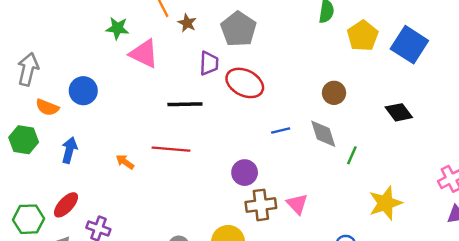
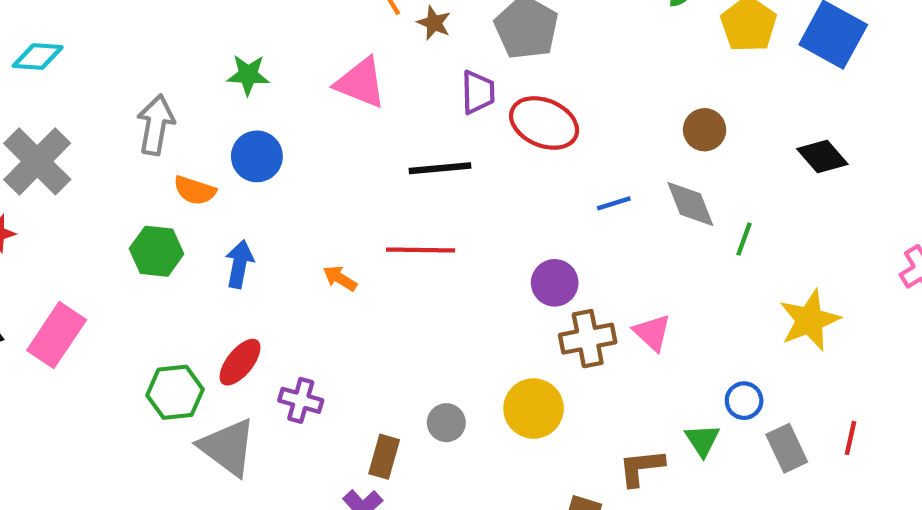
green star: (117, 28) -> (248, 75), moved

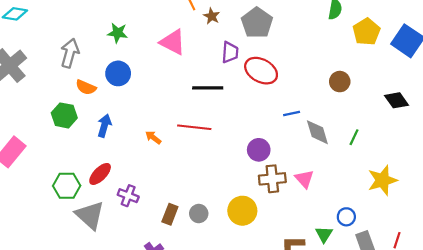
gray diamond: (690, 204) -> (317, 132), moved
brown rectangle: (384, 457) -> (170, 214), moved

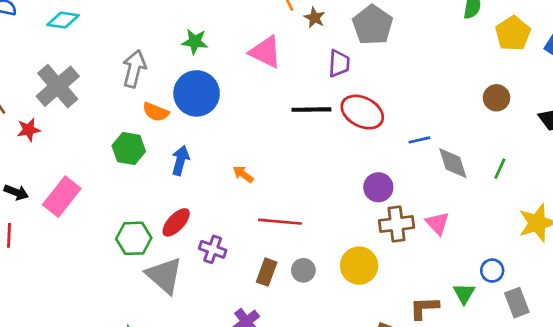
red ellipse: (261, 71) -> (362, 112), moved
blue circle: (118, 73) -> (197, 93), size x1.4
brown circle: (340, 82) -> (497, 98), moved
red line: (194, 127) -> (280, 222), moved

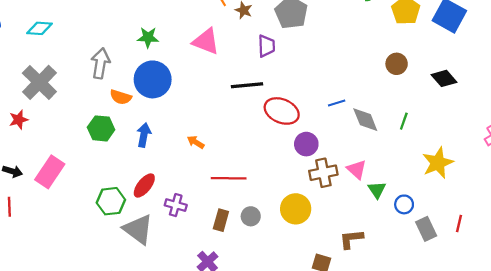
red ellipse: (362, 112) -> (282, 111), moved
green triangle: (464, 293) -> (377, 190), moved

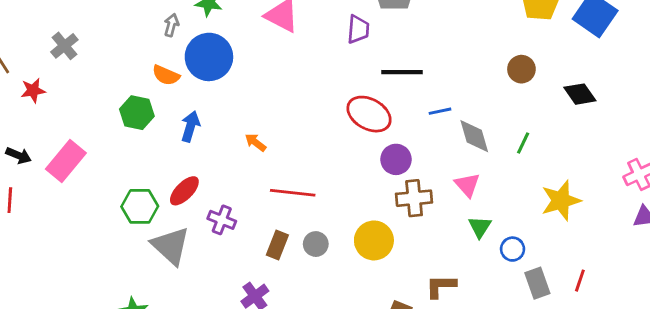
gray arrow: (100, 63) -> (171, 25), moved, size x0.6
gray cross: (39, 82) -> (64, 46), size x0.6
black line: (247, 85) -> (402, 72), moved
pink triangle: (357, 169) -> (467, 185), moved

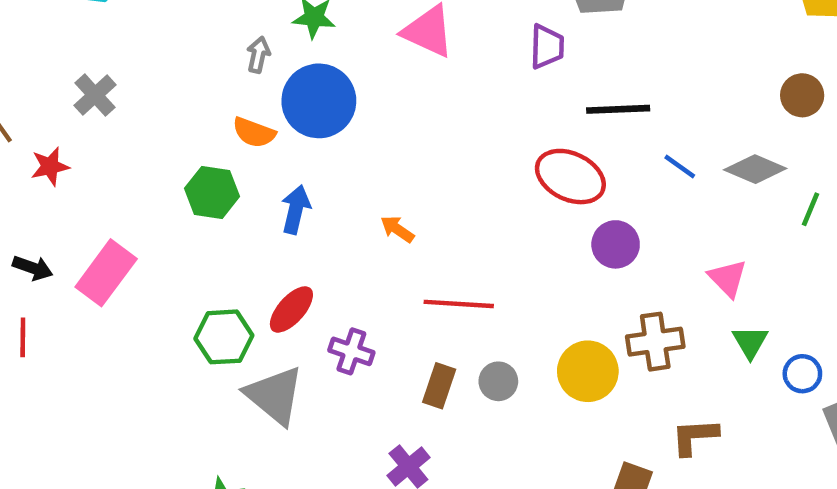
blue line: (440, 111) -> (680, 166), turned 50
gray diamond: (474, 136) -> (755, 169), moved, turned -48
brown cross: (414, 198) -> (655, 342), moved

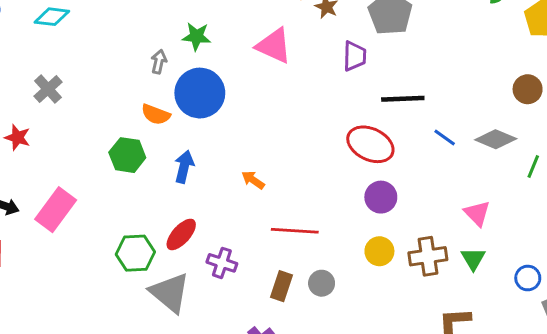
red star: (50, 166) -> (17, 137), turned 30
purple circle: (616, 244) -> (381, 197), moved
green triangle: (750, 342) -> (473, 259), moved
yellow circle: (588, 371) -> (379, 251), moved, size x0.7

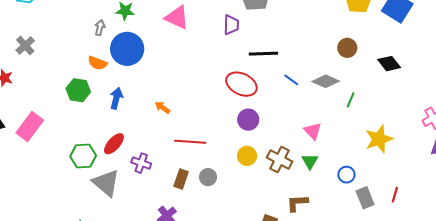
brown cross: (428, 256) -> (280, 160), turned 35

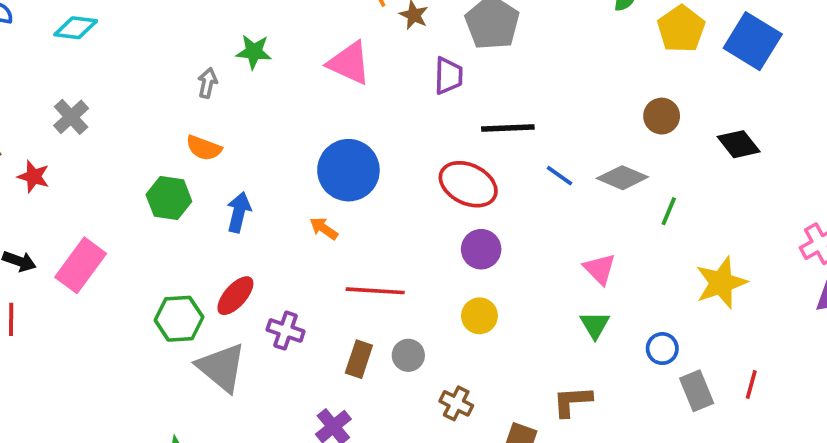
blue circle: (127, 49) -> (348, 170), moved
brown cross: (280, 160) -> (456, 403), moved, size x0.7

